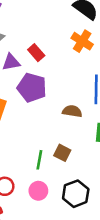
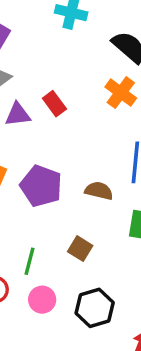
purple pentagon: (32, 88) -> (41, 186), moved
green line: (39, 160) -> (30, 261), moved

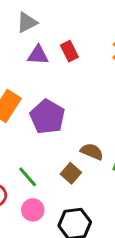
brown semicircle: (99, 191) -> (92, 152), moved
green line: (30, 261) -> (28, 177), turned -65

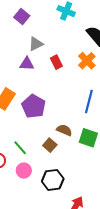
gray triangle: (27, 22) -> (36, 44), moved
red rectangle: (69, 51) -> (56, 62), moved

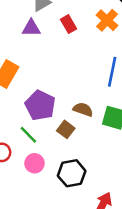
purple pentagon: (33, 106) -> (40, 105), moved

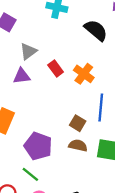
orange cross: (107, 20) -> (84, 74), moved
brown square: (66, 129) -> (78, 123), moved

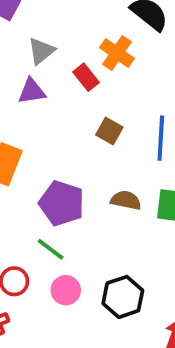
orange cross: (84, 74) -> (117, 53), moved
brown square: (78, 123) -> (109, 131), moved

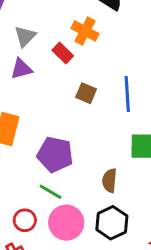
brown semicircle: (126, 200) -> (109, 181), moved, turned -90
pink circle: (66, 290) -> (66, 223), size x1.5

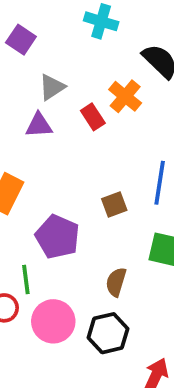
brown square: (86, 93) -> (114, 204), moved, turned 35
green line: (51, 192) -> (26, 279), moved, turned 40

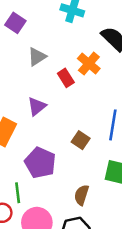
purple triangle: (39, 125) -> (37, 106), moved, turned -36
brown square: (114, 204) -> (81, 140), turned -36

